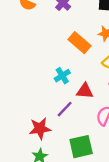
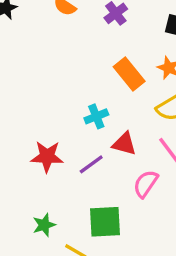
red star: (40, 128) -> (47, 156), moved

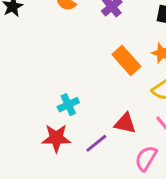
cyan cross: (96, 116) -> (68, 105), moved

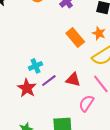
red star: (56, 138) -> (27, 88), turned 30
purple line: (96, 143) -> (49, 81), moved

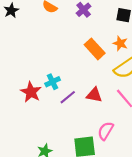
red star: (27, 88) -> (31, 92), moved
pink semicircle: (86, 103) -> (106, 131), moved

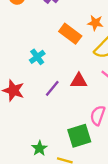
cyan cross: (53, 82) -> (37, 57), moved

